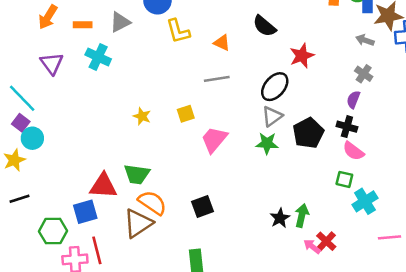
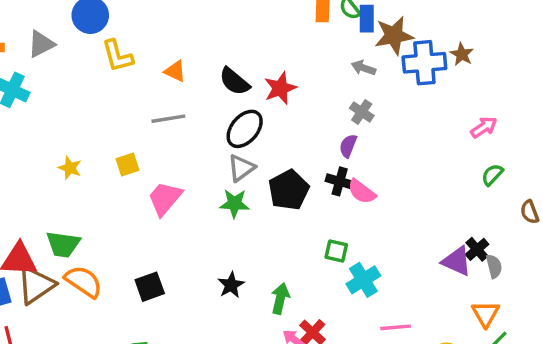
black semicircle: (264, 26) -> (234, 81), moved
pink semicircle: (353, 151) -> (362, 192), moved
black star: (280, 218) -> (231, 285), moved
brown triangle: (138, 223) -> (36, 285), moved

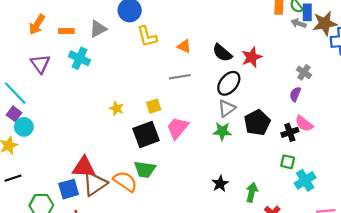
gray arrow: (363, 68) -> (299, 23), moved
black cross: (340, 181) -> (290, 132), moved, turned -35
green trapezoid: (63, 244) -> (145, 169), moved
black square: (150, 287) -> (146, 135), moved, size x1.4

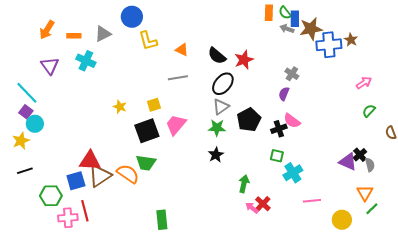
black star: (220, 184) -> (216, 155), moved

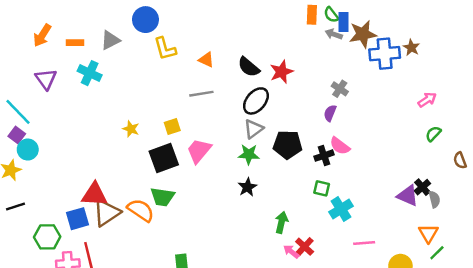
black pentagon: (249, 120) -> (288, 145), turned 30

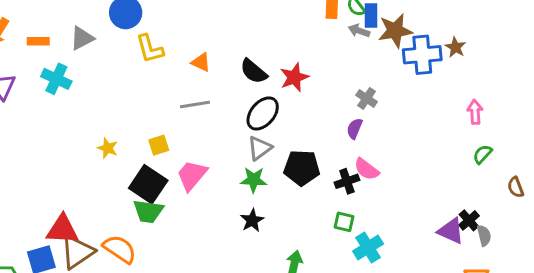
pink arrow: (427, 100) -> (475, 112), turned -60
black square: (164, 158) -> (148, 184), turned -36
green trapezoid: (162, 197) -> (148, 211), moved

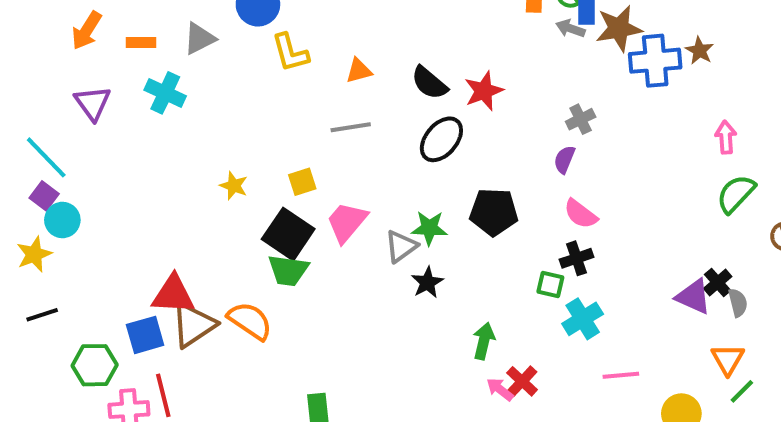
orange triangle: (201, 62) -> (359, 71), turned -40
gray cross: (367, 98) -> (581, 119), turned 30
gray triangle: (260, 148) -> (401, 246), moved
green semicircle: (482, 154) -> (736, 194), size x1.5
black cross: (347, 181) -> (577, 258), moved

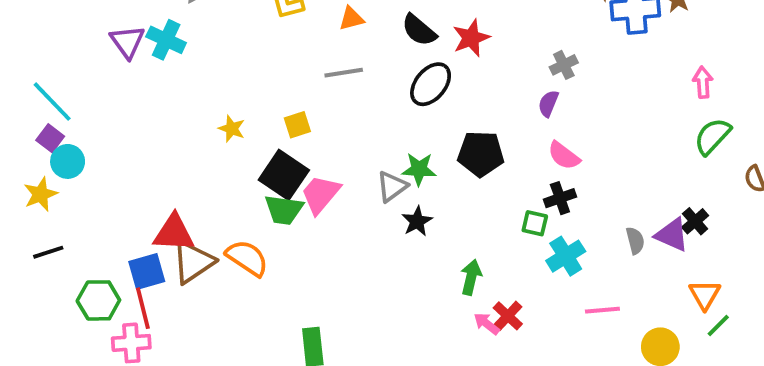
purple triangle: (93, 103) -> (127, 42), moved
pink trapezoid: (347, 222) -> (321, 194), moved
gray semicircle: (738, 303) -> (635, 241), moved
red line: (163, 395) -> (143, 308), moved

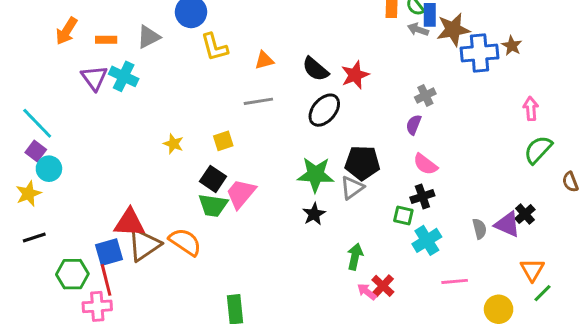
green star: (419, 169) -> (315, 175), size x1.4
black square: (284, 175) -> (213, 179), size x0.7
gray triangle: (392, 187) -> (352, 188), moved

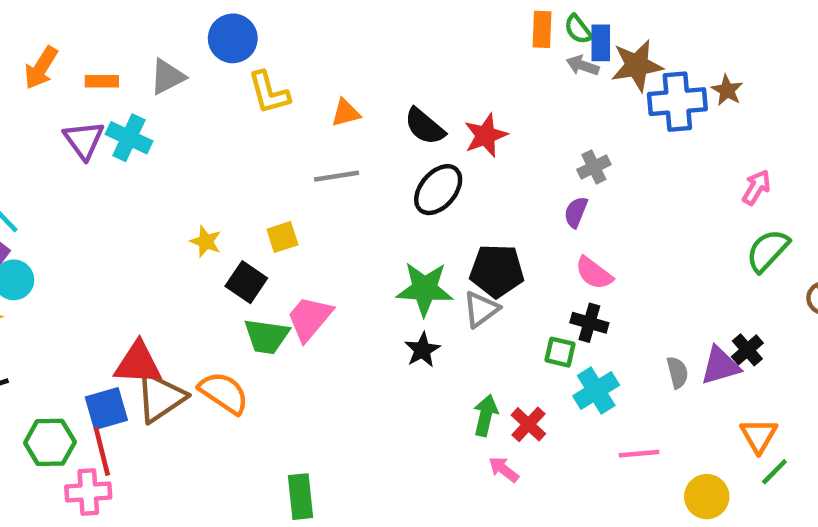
pink arrow: (531, 109) -> (756, 187), turned 35
black square: (213, 179) -> (246, 282), moved
black cross: (422, 196) -> (589, 323), turned 35
purple triangle: (507, 224) -> (720, 366), turned -40
red cross: (383, 286) -> (528, 424), moved

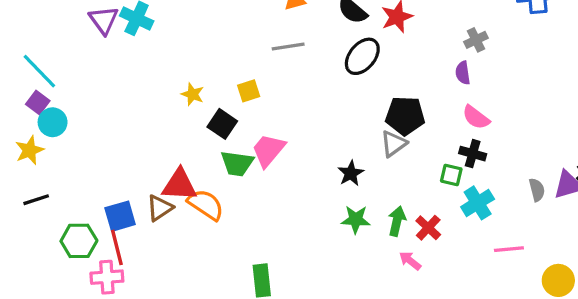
purple semicircle: (576, 212) -> (463, 73), turned -30
green star: (425, 289) -> (356, 219), moved, size x0.7
red triangle: (138, 363) -> (179, 185), moved
brown triangle: (161, 397) -> (160, 208), size x0.7

